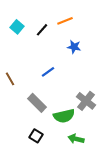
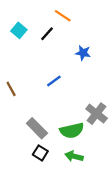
orange line: (65, 21) -> (63, 16), moved, turned 56
gray rectangle: (37, 103) -> (37, 128), moved
green arrow: (76, 139) -> (74, 156), moved

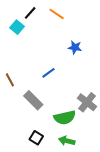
black line: (47, 34) -> (30, 13), moved
gray rectangle: (37, 128) -> (33, 100), moved

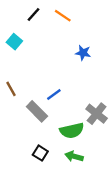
cyan square: (17, 27) -> (14, 42), moved
blue line: (48, 73) -> (54, 94), moved

